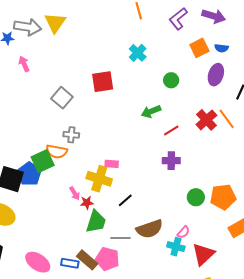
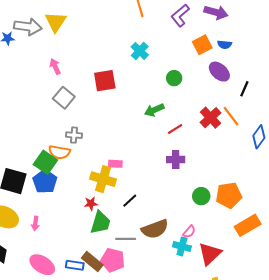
pink arrow: (24, 64) -> (55, 66), moved
purple ellipse: (216, 75) -> (219, 72), turned -65
green square: (43, 161) -> (45, 162), turned -30
blue pentagon: (29, 174) -> (45, 182), moved
pink arrow: (75, 193) -> (35, 223), moved, turned 40

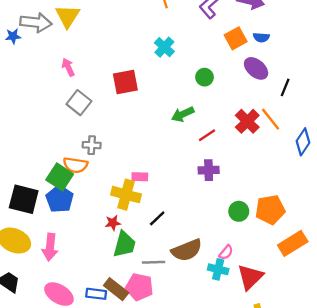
pink arrow: (35, 223) -> (50, 247), size x1.6

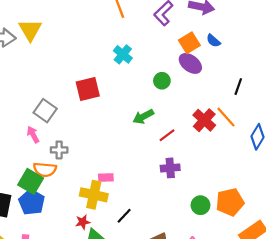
blue semicircle: (261, 37) -> (213, 41), turned 40
pink arrow: (68, 67) -> (33, 135), moved
purple ellipse: (256, 68) -> (190, 63), moved

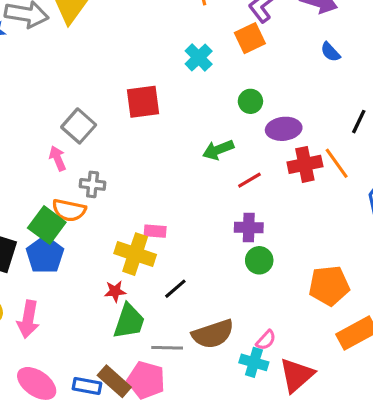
orange square: (189, 43) -> (250, 38), moved
purple ellipse: (190, 63) -> (284, 129), moved, turned -50
red cross: (204, 120) -> (305, 164), turned 30
green circle: (201, 205) -> (259, 260), moved

